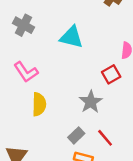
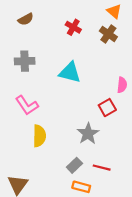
gray cross: (24, 25) -> (25, 61), turned -30
red line: (105, 138) -> (102, 168), turned -36

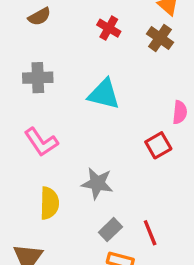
gray star: (88, 134) -> (97, 183), moved, turned -30
yellow semicircle: (39, 136) -> (49, 203), moved
red line: (102, 168) -> (150, 233), turned 54

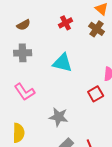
brown semicircle: (39, 17) -> (24, 25), moved
red cross: (109, 28) -> (66, 23), turned 32
yellow semicircle: (49, 203) -> (19, 133), moved

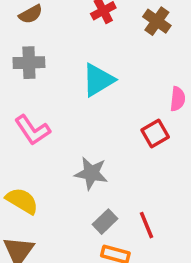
cyan triangle: (63, 63) -> (98, 80), turned -45
yellow semicircle: (19, 133) -> (22, 201), turned -60

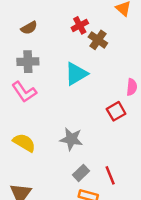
brown cross: (157, 21) -> (98, 40), moved
pink L-shape: (32, 130) -> (24, 92), moved
yellow semicircle: (22, 201) -> (24, 143), moved

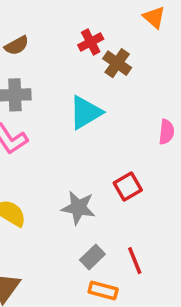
red square: (116, 111) -> (128, 187), moved

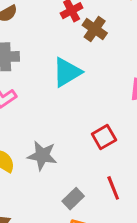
gray star: (78, 208) -> (42, 156), moved
red line: (135, 261) -> (113, 188), moved

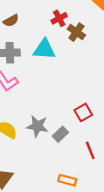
cyan triangle: (67, 72) -> (44, 49), moved, turned 35
gray rectangle: (73, 199) -> (60, 134), moved

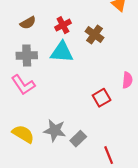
red cross: (59, 18) -> (63, 25), moved
red square: (83, 112) -> (102, 98), moved

